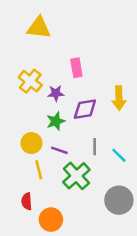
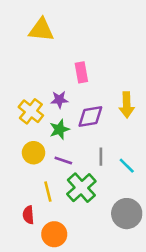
yellow cross: (30, 81) -> (31, 111), moved
yellow line: (39, 170) -> (48, 192), moved

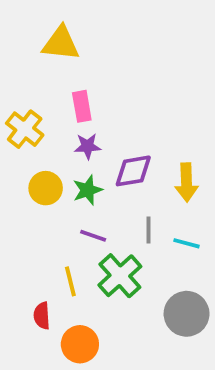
pink rectangle: (81, 72) -> (82, 106), moved
yellow arrow: (127, 105) -> (187, 182), moved
yellow cross: (31, 111) -> (25, 129), moved
yellow circle: (34, 153) -> (46, 188), moved
cyan line: (127, 166) -> (187, 243), turned -30

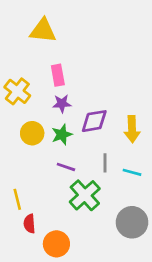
yellow line: (70, 281) -> (17, 199), moved

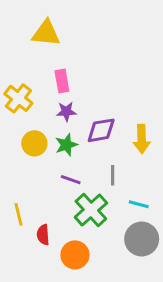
cyan line: (132, 172) -> (139, 204), moved
red semicircle: (29, 224) -> (43, 235), moved
orange circle: (56, 244) -> (75, 255), moved

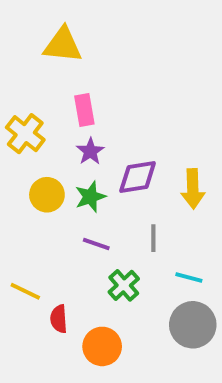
purple star: (66, 112) -> (90, 151), turned -30
green cross: (91, 210) -> (124, 285), size x0.7
yellow line: (18, 214) -> (25, 291), turned -50

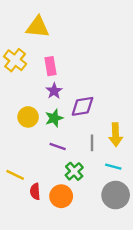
yellow cross: (25, 134) -> (15, 60), moved
yellow arrow: (193, 189) -> (116, 135), moved
orange circle: (102, 346) -> (61, 196), moved

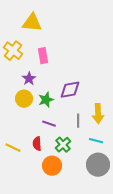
purple star: (54, 91) -> (29, 79), moved
red semicircle: (35, 191) -> (37, 144), moved

